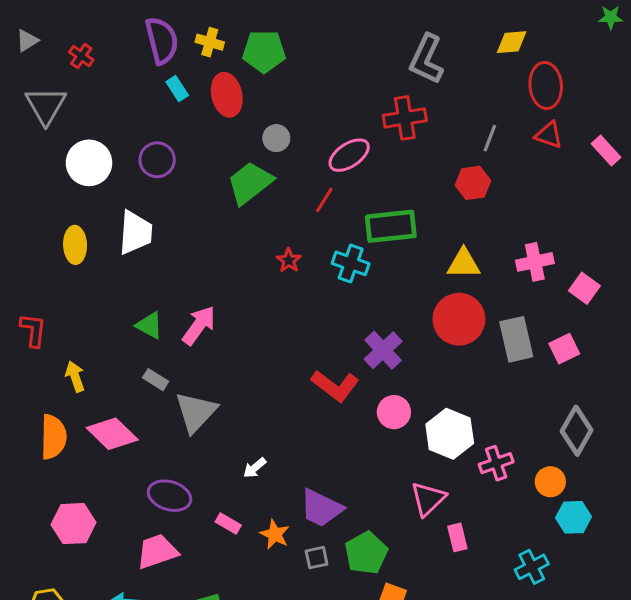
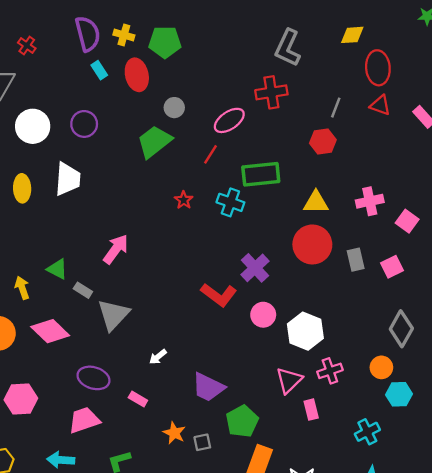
green triangle: (149, 325) -> (57, 269), moved
gray rectangle: (516, 339) -> (356, 260), size x0.7
pink cross: (496, 463) -> (330, 371), moved
orange star: (275, 534) -> (174, 433), moved
gray square: (317, 558) -> (202, 442), moved

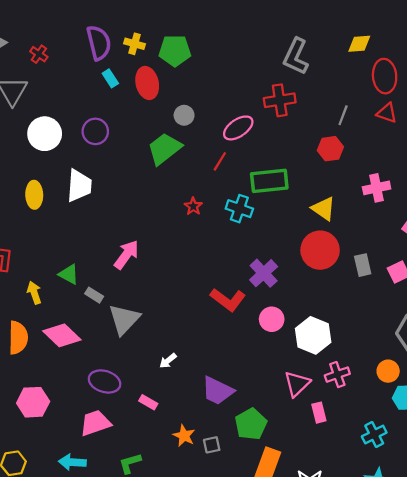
pink cross: (370, 201) -> (377, 188), moved
yellow triangle: (316, 202) -> (323, 209), turned 35

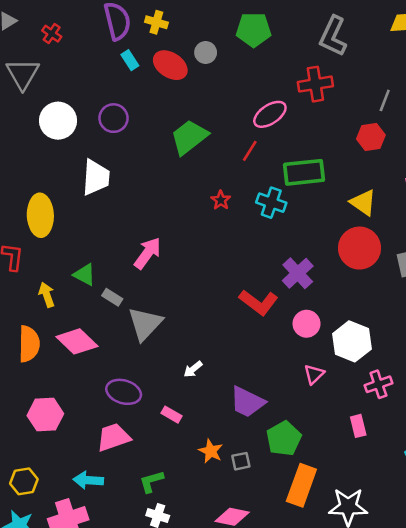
green pentagon: (175, 51) -> (254, 30), moved
red ellipse: (147, 83) -> (170, 65), turned -44
gray circle: (184, 115) -> (206, 53), moved
yellow ellipse: (34, 195) -> (40, 215), moved, size x1.4
pink triangle: (297, 384) -> (314, 374), moved, size x0.7

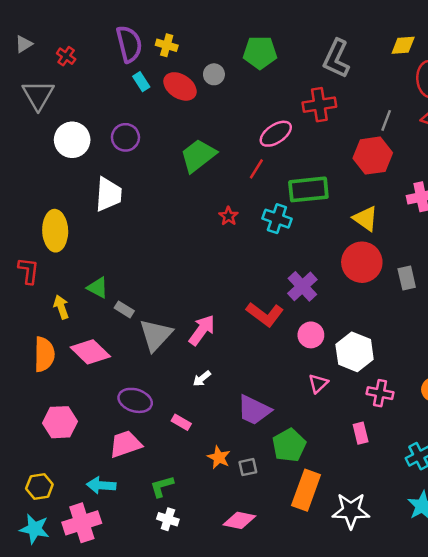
red hexagon: (371, 137) -> (373, 156), size x1.4
pink arrow: (148, 253) -> (202, 330), moved
pink cross: (378, 384) -> (380, 393), turned 30

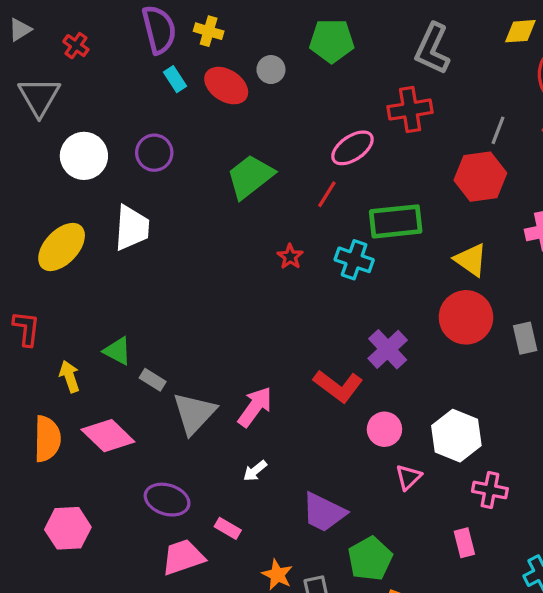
yellow ellipse: (55, 231) -> (62, 247), moved, turned 45
pink circle: (311, 335) -> (384, 429), moved
pink trapezoid: (125, 444) -> (183, 557), moved

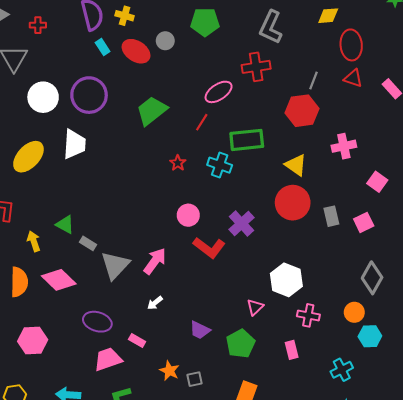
red cross: (76, 46) -> (38, 25), turned -35
purple circle: (154, 153) -> (89, 95), size x1.5
pink circle: (384, 429) -> (188, 215), moved
purple trapezoid: (324, 512) -> (200, 330), size x0.7
green pentagon: (370, 559) -> (240, 344), moved

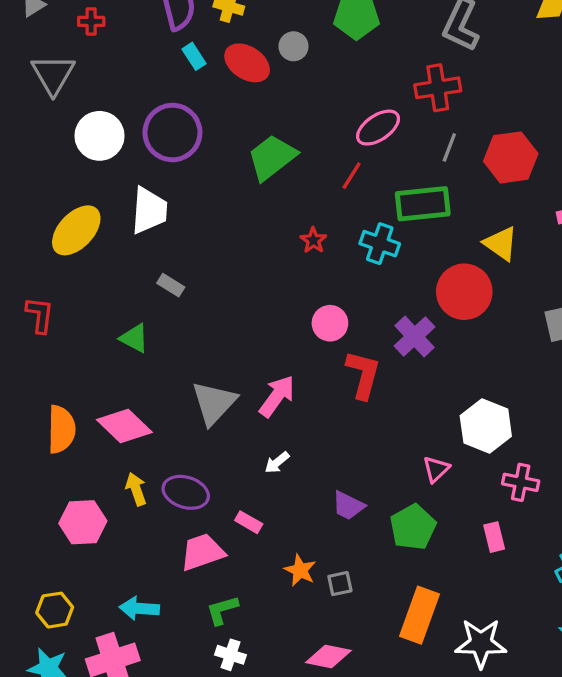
gray line: (314, 80) -> (449, 147), moved
red circle: (293, 203) -> (464, 292), moved
yellow arrow: (34, 241) -> (136, 489), moved
gray rectangle: (88, 243) -> (171, 285), moved
red L-shape: (209, 248) -> (363, 375), turned -112

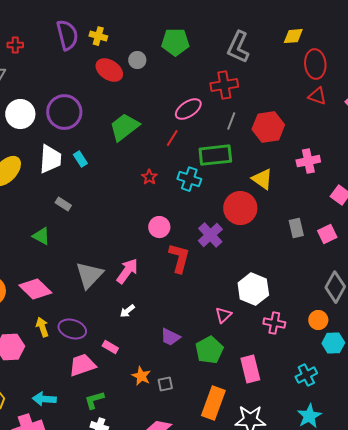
cyan rectangle: (194, 56) -> (80, 159), moved
pink rectangle: (494, 537) -> (250, 369), moved, size x1.5

